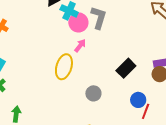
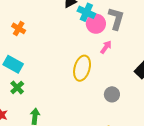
pink arrow: (80, 46) -> (106, 47), moved

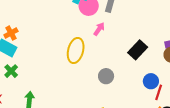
orange cross: (19, 28) -> (11, 33), moved, turned 32

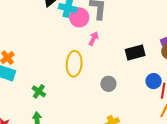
black rectangle: (138, 50) -> (135, 52), turned 42
green cross: (11, 71) -> (39, 91), moved

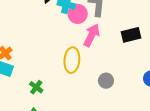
pink arrow: (94, 39) -> (92, 35), size x1.6
black rectangle: (135, 52) -> (131, 35), moved

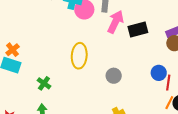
pink arrow: (92, 35) -> (116, 22), moved

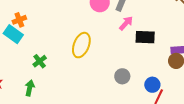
pink arrow: (116, 22) -> (126, 23), size x0.7
gray circle: (114, 76) -> (122, 76), moved

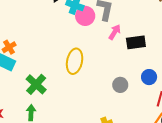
green cross: (40, 61) -> (36, 84), size x1.5
blue circle: (152, 85) -> (149, 77), moved

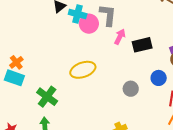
yellow ellipse: (75, 61) -> (83, 70), turned 65

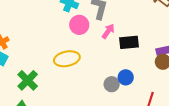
pink circle: (89, 24) -> (79, 25), moved
blue circle: (159, 78) -> (126, 77), moved

